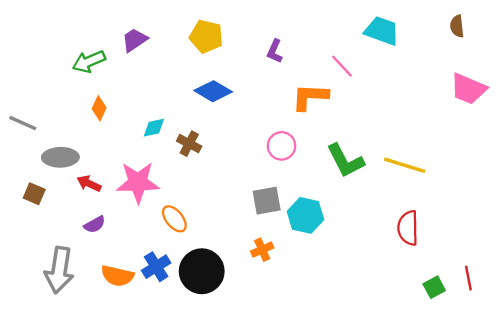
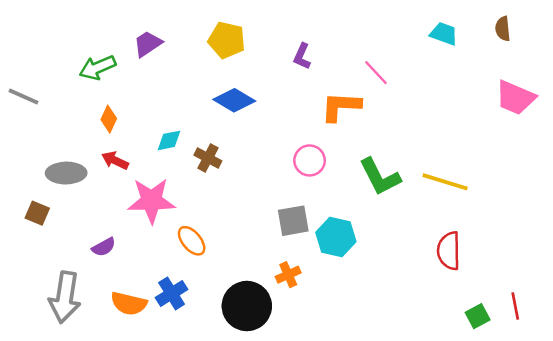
cyan trapezoid: (382, 31) -> (444, 34), moved, size x0.7
gray line: (23, 123) -> (23, 96), moved
red arrow: (89, 183) -> (115, 160), moved
black circle: (202, 271) -> (247, 306), moved

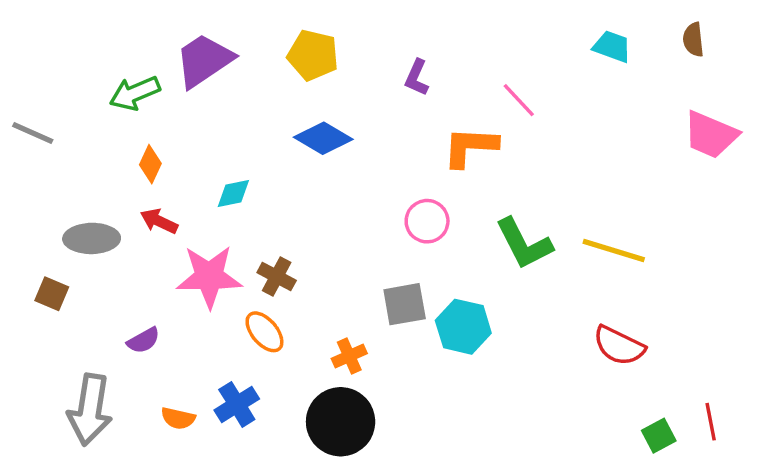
purple trapezoid: (148, 44) -> (204, 60), size x1.5
brown cross: (208, 158) -> (277, 276), moved
red semicircle: (449, 251) -> (619, 346), turned -63
orange cross: (288, 275) -> (349, 356), moved
orange semicircle: (129, 304) -> (178, 418), size x0.7

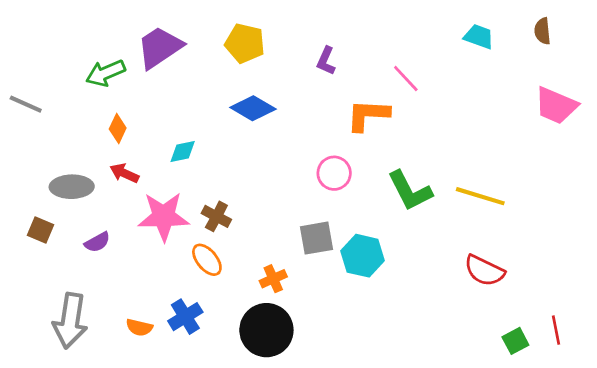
purple semicircle: (143, 340) -> (97, 242), moved

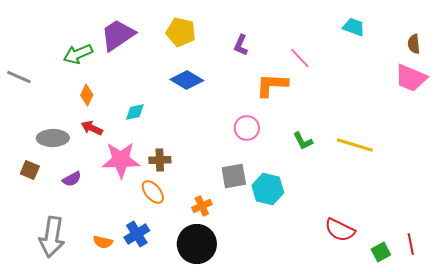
brown semicircle: (542, 31) -> (414, 44), moved
green L-shape: (410, 191) -> (303, 141), size x0.6
brown cross: (216, 216) -> (160, 160), turned -30
red semicircle: (484, 271) -> (340, 230), moved

